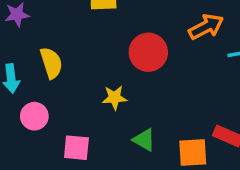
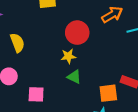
yellow star: (115, 98) -> (68, 56), moved
green triangle: (144, 140) -> (74, 77), moved

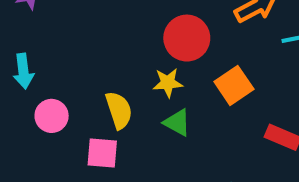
yellow semicircle: (17, 43) -> (119, 110), moved
orange square: (108, 93) -> (234, 85), moved, turned -30

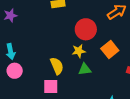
pink circle: (52, 116) -> (15, 71), moved
green triangle: (177, 123) -> (85, 69), turned -32

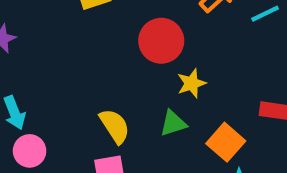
orange square: (110, 50) -> (226, 142), moved
yellow star: (79, 51) -> (191, 83), moved

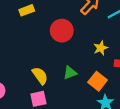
yellow star: (191, 83) -> (101, 48), moved

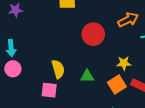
orange square: (98, 81) -> (117, 85), moved

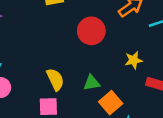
orange square: (117, 85) -> (111, 103), moved

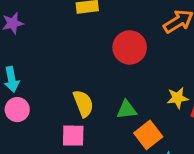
yellow star: (134, 60) -> (178, 98), moved

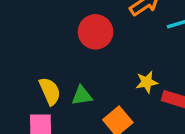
green triangle: (127, 110) -> (82, 96), moved

